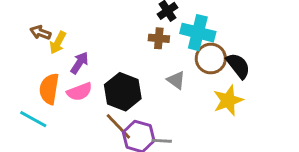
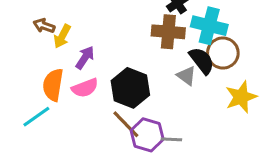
brown cross: (159, 38) -> (168, 32), size x1.5
black semicircle: (238, 66) -> (202, 61), moved
cyan line: (33, 119) -> (36, 117), turned -64

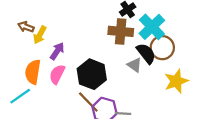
cyan cross: (209, 26) -> (152, 27), turned 32
pink semicircle: (85, 88) -> (57, 74), turned 138

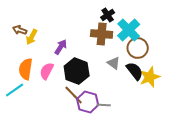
purple arrow: (57, 51) -> (61, 47), moved
black semicircle: (146, 53) -> (135, 71), moved

